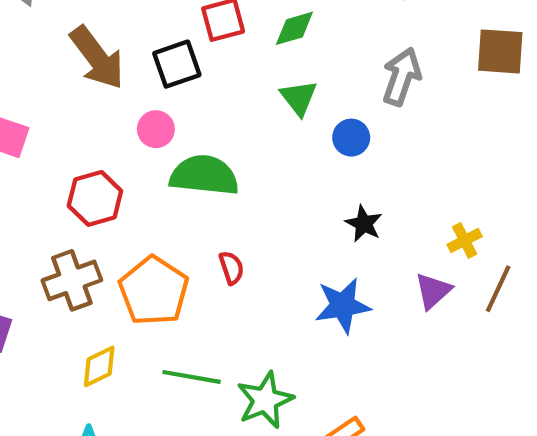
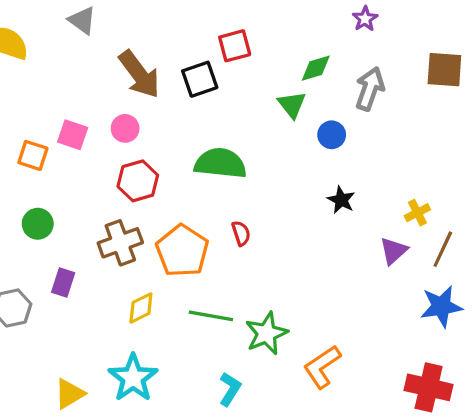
green diamond: (294, 28) -> (316, 68), moved
pink circle: (156, 129) -> (125, 128), moved
blue star: (343, 306) -> (441, 306), moved

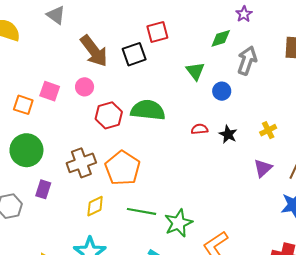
green diamond: (316, 68) -> (221, 38), moved
red hexagon: (138, 181) -> (109, 115), moved
yellow cross: (417, 213) -> (268, 130), moved
green circle: (38, 224) -> (26, 150), size x1.6
red semicircle: (241, 233) -> (200, 129), moved, turned -77

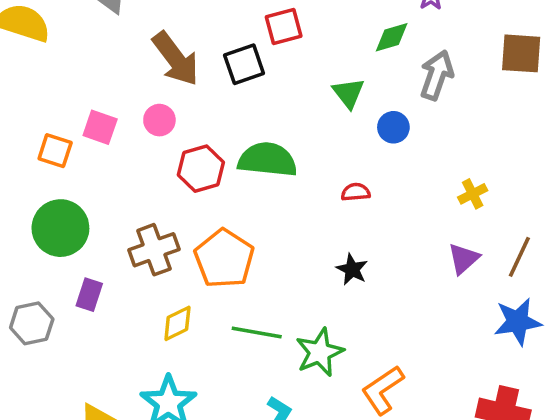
black star: (228, 134) -> (352, 269), moved

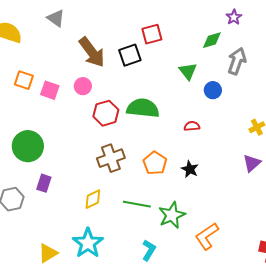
orange square: (55, 151) -> (24, 80), moved
brown cross: (154, 250) -> (111, 158), moved
orange pentagon: (224, 259) -> (155, 163), moved, size x0.7

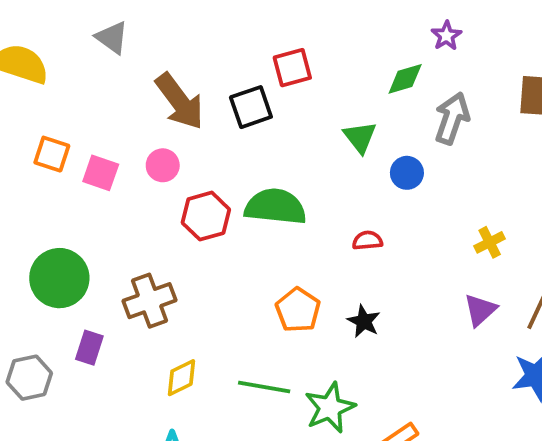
brown cross: (111, 158) -> (150, 301), moved

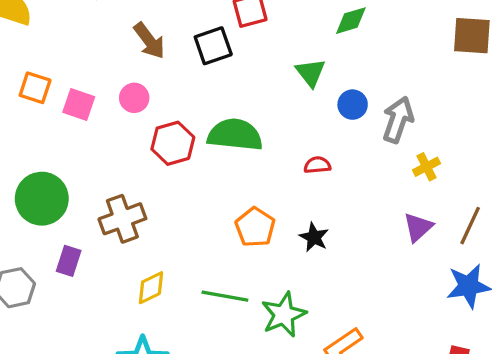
brown arrow: (180, 101) -> (149, 41), size x0.7
gray arrow: (452, 118) -> (398, 120), moved

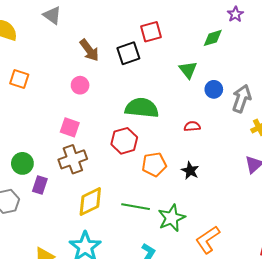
pink square: (79, 105) -> (70, 127), moved
red hexagon: (173, 143) -> (124, 141), moved
green circle: (42, 199) -> (22, 163), moved, size x0.7
orange pentagon: (255, 227) -> (154, 164), turned 30
yellow diamond: (151, 288) -> (90, 201), size x1.4

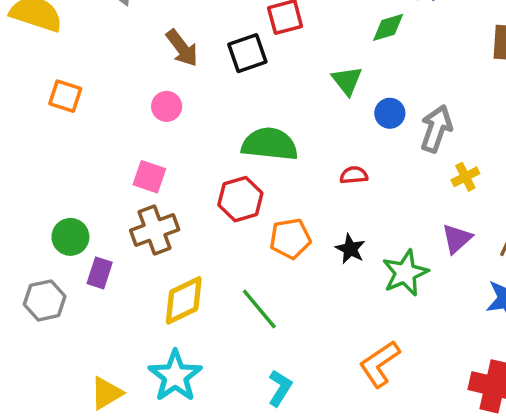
green line: (136, 207) -> (259, 309), turned 40
green star: (172, 218) -> (405, 273), moved

